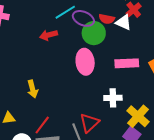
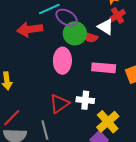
red semicircle: (107, 19) -> (90, 37), moved
red arrow: (49, 35) -> (30, 29), size x1.4
red triangle: (89, 123) -> (59, 104), moved

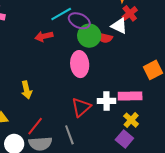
red arrow: (30, 29) -> (44, 36), size x0.7
pink rectangle: (104, 68) -> (130, 96), moved
yellow cross: (108, 122) -> (131, 120), size x0.7

